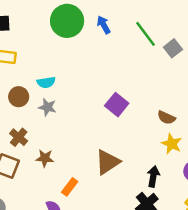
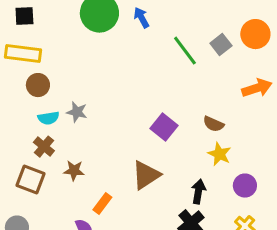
green line: (145, 34) -> (185, 51), moved
cyan semicircle: (46, 82) -> (48, 118), moved
brown circle: (19, 97) -> (38, 85), moved
purple square: (117, 105) -> (164, 127), moved

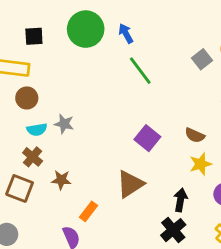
black square: (24, 16) -> (34, 36), moved
green line: (185, 51) -> (140, 71), moved
yellow star: (219, 154) -> (201, 164), turned 30

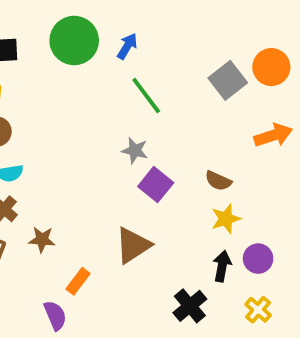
blue arrow: (126, 33) -> (127, 46), turned 60
gray square: (202, 59) -> (228, 80), size x1.4
gray star: (64, 124) -> (135, 150), moved
black arrow: (180, 200) -> (222, 266), moved

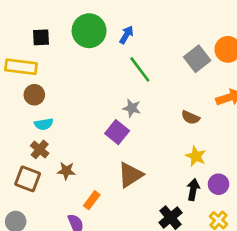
brown semicircle: (218, 181) -> (190, 117), moved
purple square: (156, 185) -> (117, 132), moved
yellow star: (226, 219) -> (196, 156), turned -30

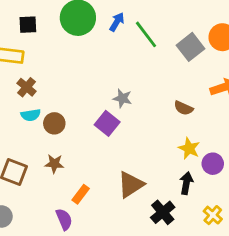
green line: (140, 69) -> (146, 34), moved
brown circle: (34, 95) -> (54, 123), moved
brown cross: (40, 149) -> (27, 87), moved
brown triangle: (130, 175) -> (131, 185), moved
purple circle: (219, 184) -> (213, 164), moved

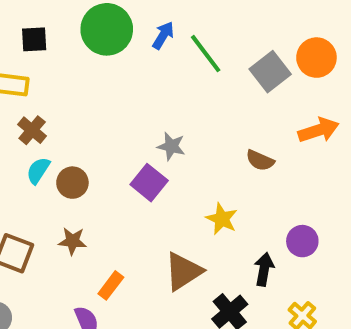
cyan semicircle: (31, 115) -> (38, 170), turned 132
yellow star: (189, 148) -> (222, 219), moved

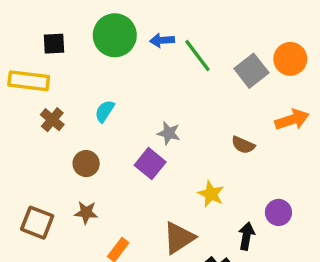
blue arrow: (163, 35) -> (162, 40), turned -125
cyan semicircle: (38, 170) -> (105, 111), moved

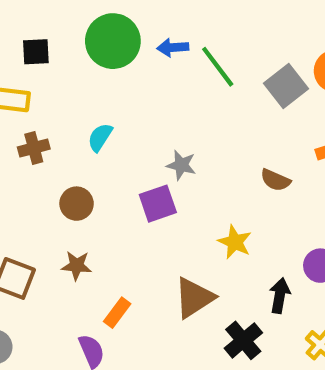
brown cross: (52, 120) -> (34, 148), turned 35
purple square: (150, 164) -> (158, 204), turned 32

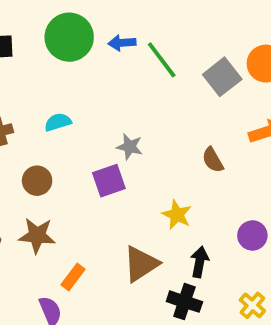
cyan semicircle: (100, 137) -> (58, 122), turned 40
brown semicircle: (275, 180) -> (213, 160), turned 36
brown star: (77, 266) -> (37, 235), size x1.4
black arrow: (280, 296) -> (200, 262), moved
black cross: (243, 340) -> (184, 302), turned -32

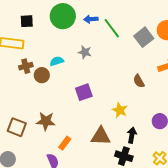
gray star: (130, 147) -> (85, 52), moved
brown circle: (37, 181) -> (42, 75), moved
brown triangle: (141, 264) -> (101, 136), turned 35

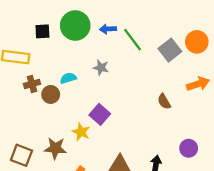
black square: (27, 21) -> (42, 31), moved
purple square: (84, 92) -> (100, 114), turned -30
yellow star: (120, 110) -> (81, 132), moved

